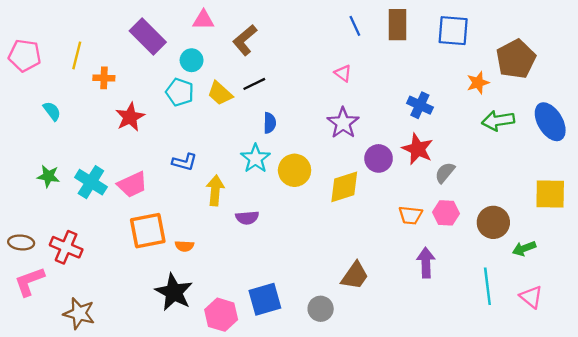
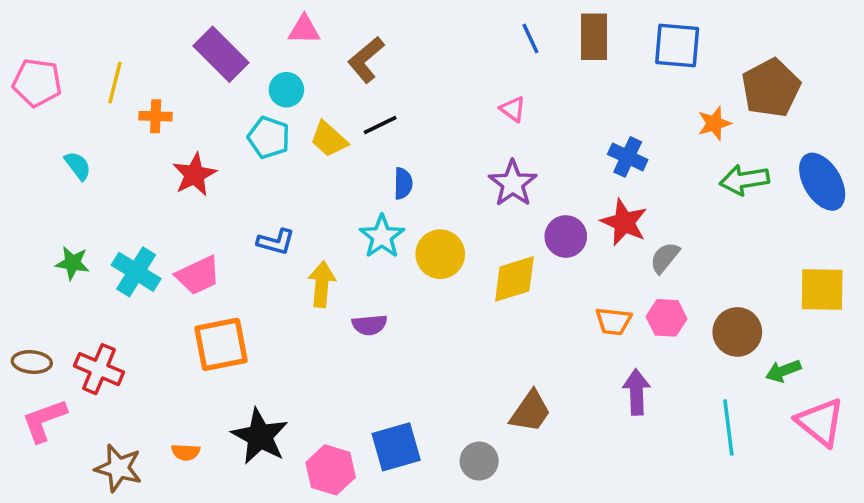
orange semicircle: (184, 246) -> (186, 452), moved
pink triangle: (531, 297) -> (820, 422), moved, size x1.4

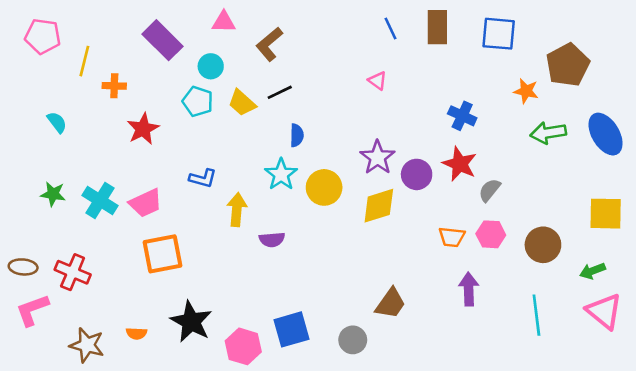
pink pentagon: (37, 83) -> (43, 36), moved
orange star: (714, 123) -> (526, 91), turned 30
purple star: (513, 183) -> (377, 157), moved
green arrow: (783, 371) -> (592, 271), moved

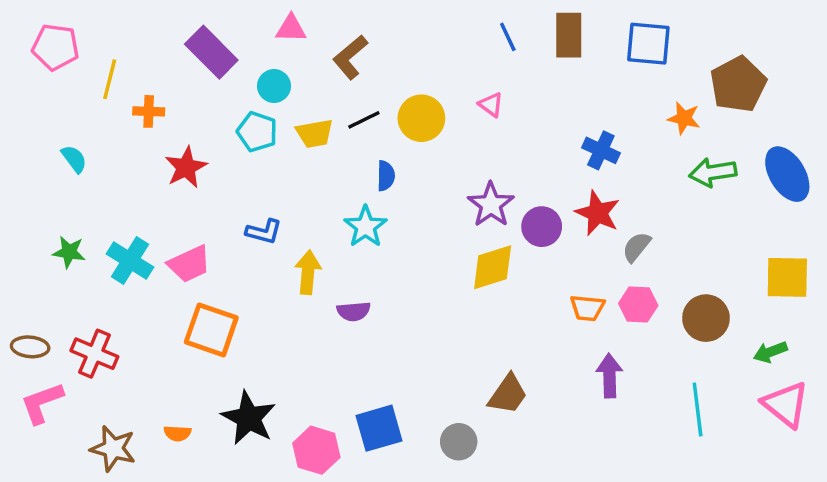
yellow trapezoid: (242, 103) -> (315, 133), turned -52
yellow circle: (324, 187) -> (421, 118), moved
orange square: (162, 254) -> (211, 330), turned 30

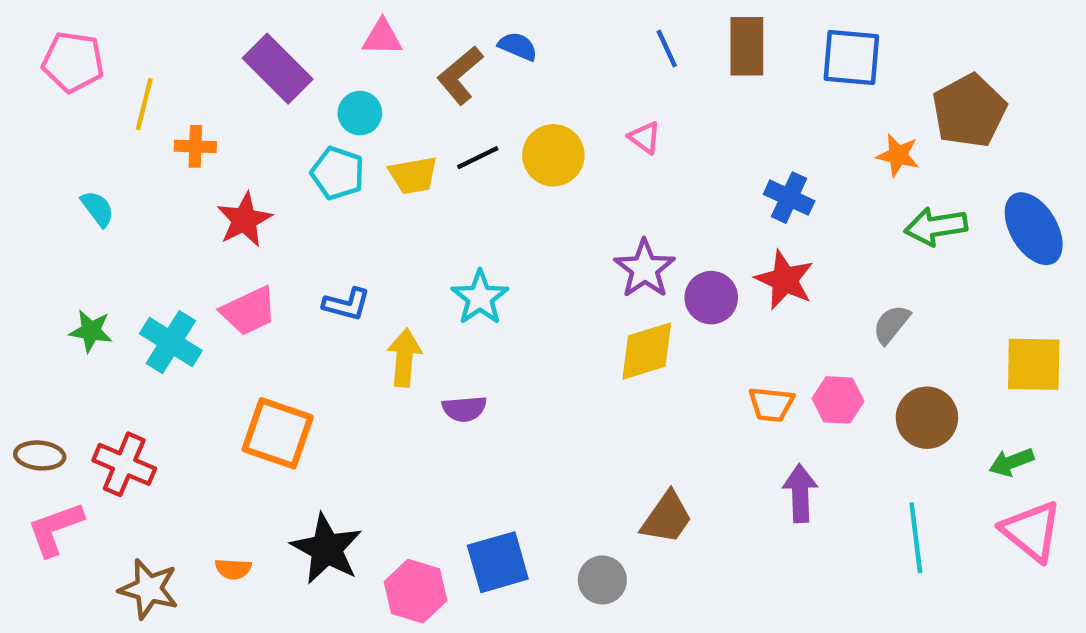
blue semicircle: (386, 176) -> (518, 46), moved, turned -68
gray semicircle: (637, 247) -> (891, 324), moved
pink trapezoid: (189, 264) -> (249, 311), moved

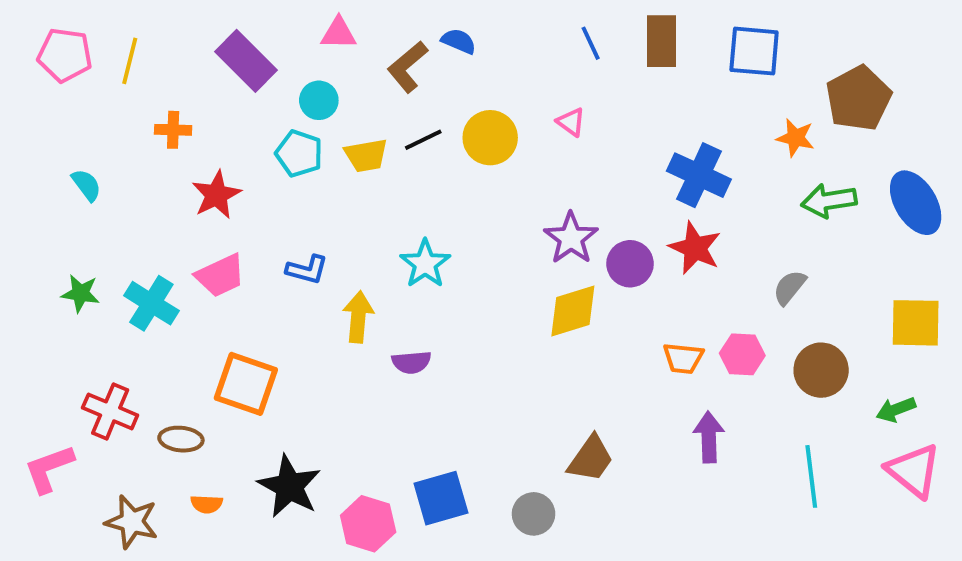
yellow line: (144, 104) -> (130, 61), moved
blue cross: (789, 198) -> (699, 175), size x1.4
brown ellipse: (40, 455) -> (181, 439), moved

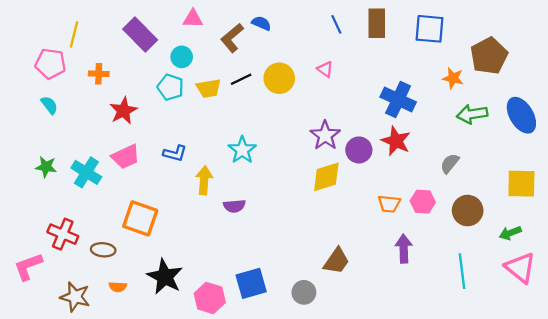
pink pentagon: (65, 55) -> (50, 64), moved

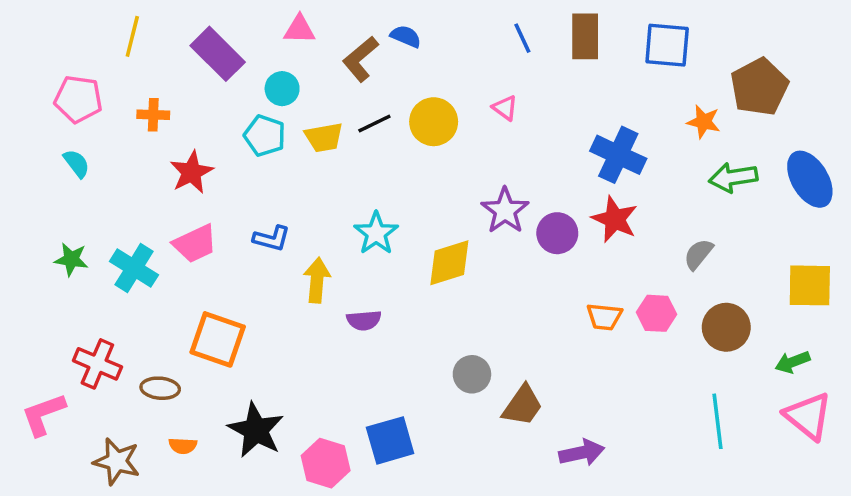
yellow line: (74, 34) -> (132, 36), moved
yellow diamond: (326, 177) -> (449, 263), moved
purple arrow: (404, 249) -> (582, 453), moved, turned 80
gray circle: (304, 292) -> (472, 374), moved

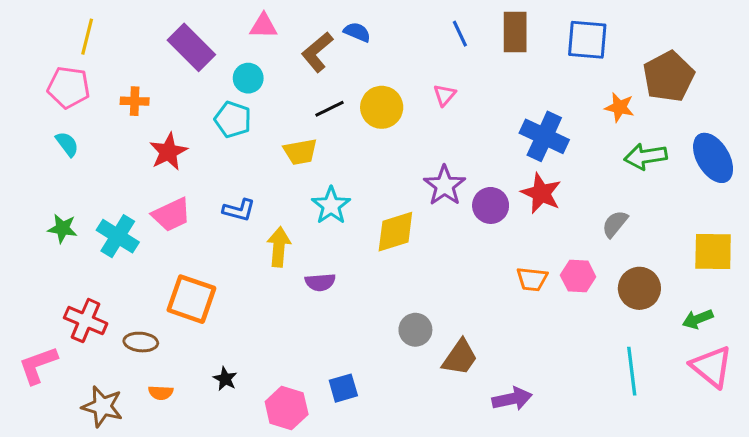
yellow line: (132, 36) -> (87, 37), moved
pink triangle: (505, 108) -> (445, 95), turned 35
yellow trapezoid: (324, 137) -> (300, 152), moved
black star: (256, 430) -> (225, 379), size x0.5
blue square: (390, 440) -> (343, 388), size x0.7

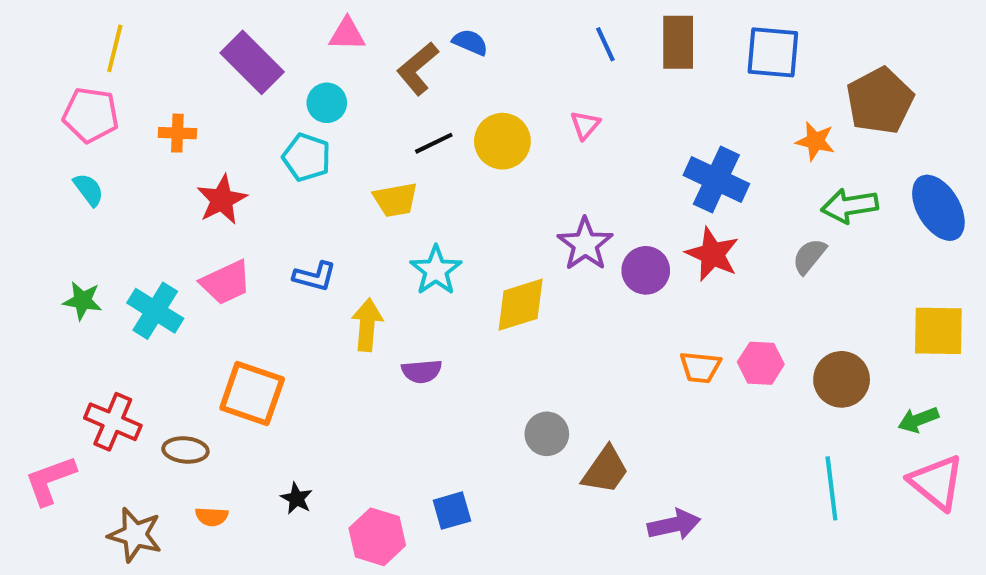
gray semicircle: (615, 224) -> (809, 256), moved

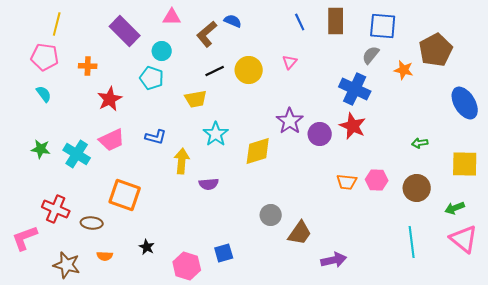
green arrow: (850, 206) -> (420, 143), moved, size x0.6
gray semicircle: (809, 256) -> (371, 55), moved

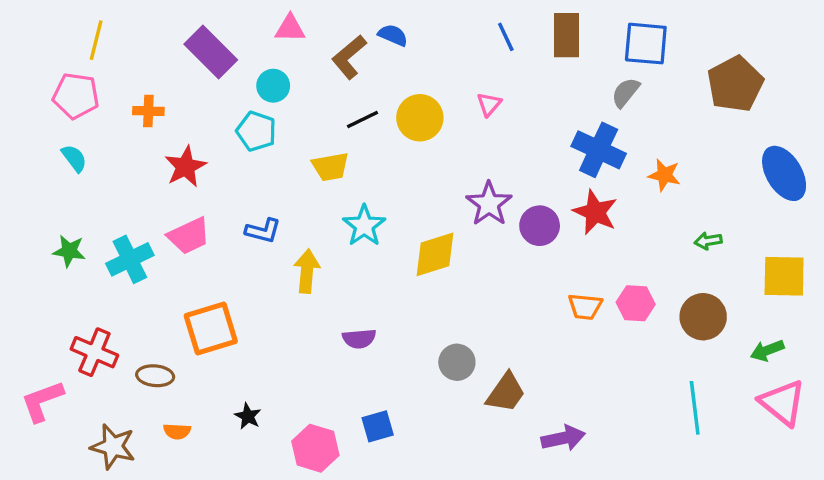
orange star: (404, 70) -> (664, 175), moved
cyan cross: (77, 154) -> (130, 259), turned 32
purple semicircle: (209, 184) -> (359, 339), moved
orange square: (125, 195) -> (211, 329), turned -36

